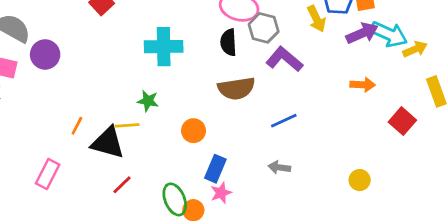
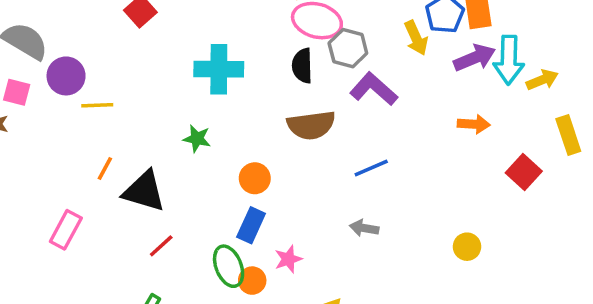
cyan arrow: (389, 34) -> (509, 60), turned 66
yellow line: (127, 125) -> (97, 105), moved
blue rectangle: (215, 169) -> (251, 225), moved

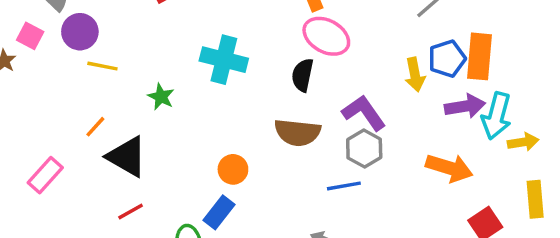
gray hexagon: (348, 48) -> (364, 149), moved
orange arrow: (474, 124) -> (449, 168), size x1.5
green star: (197, 139) -> (161, 97), moved

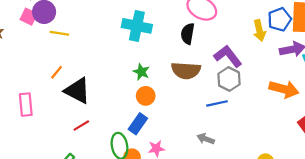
pink square: (30, 36) -> (29, 17), moved
green star: (161, 97) -> (141, 72), moved
pink rectangle: (45, 175) -> (26, 105), turned -45

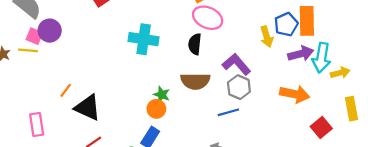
yellow line: (59, 33) -> (28, 50), moved
green star: (141, 72) -> (162, 95), moved

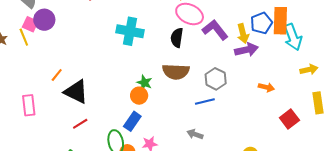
yellow line: (28, 50) -> (24, 37), turned 60
purple arrow: (301, 54) -> (246, 50), moved
cyan arrow: (321, 58) -> (293, 37), moved, turned -32
purple L-shape: (237, 64) -> (215, 30), moved
orange arrow: (295, 94) -> (266, 87), size x0.6

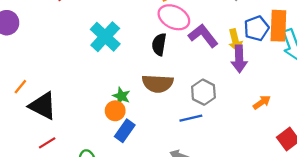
cyan cross: (130, 31) -> (105, 37), turned 32
purple arrow: (246, 50) -> (239, 59), turned 100
orange arrow: (266, 87) -> (262, 102), turned -49
blue rectangle: (132, 121) -> (125, 131), moved

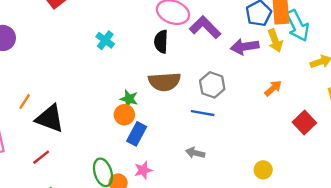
cyan cross: (105, 37) -> (105, 40), size x0.6
yellow arrow: (235, 40) -> (275, 41), moved
purple arrow: (239, 59) -> (245, 47), turned 90
blue line: (191, 118) -> (203, 113), turned 30
red line: (47, 143) -> (41, 157), moved

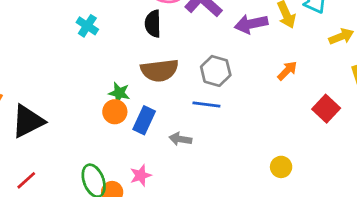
black triangle: (50, 118) -> (28, 121), turned -44
blue rectangle: (137, 134) -> (144, 120), moved
gray arrow: (195, 153) -> (180, 139), moved
red line: (41, 157) -> (26, 180), moved

